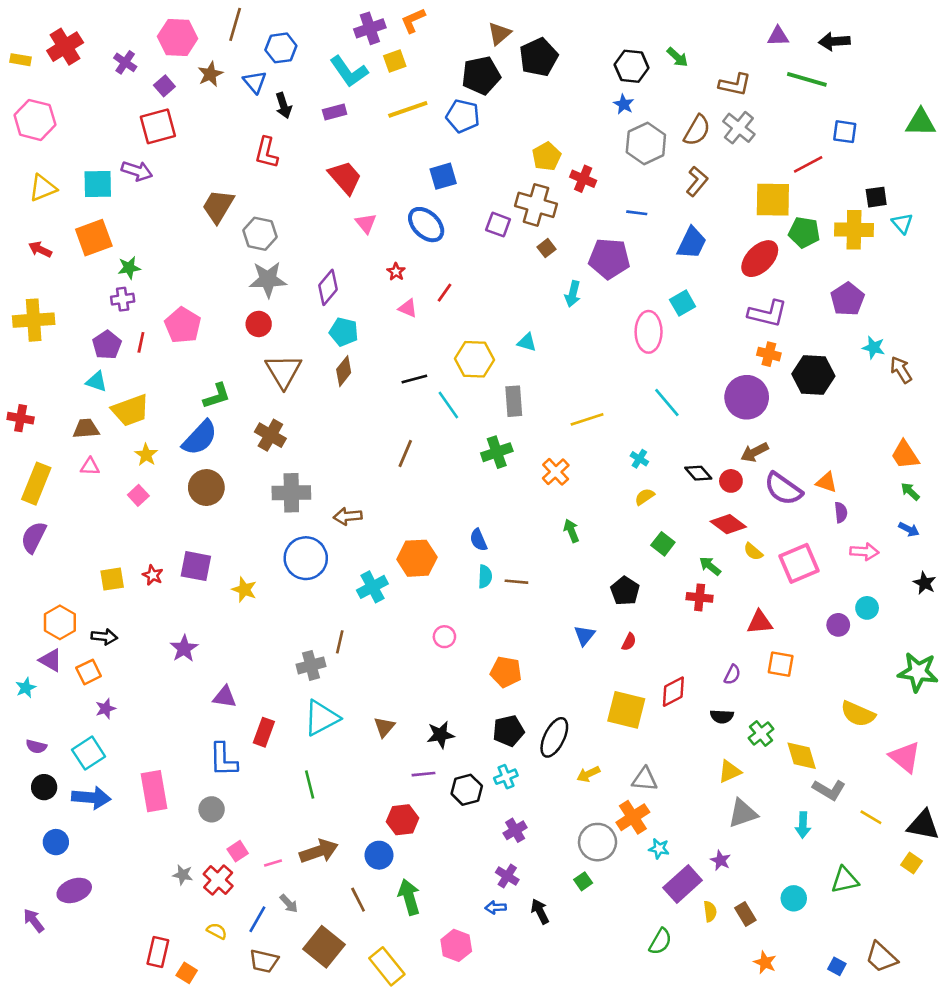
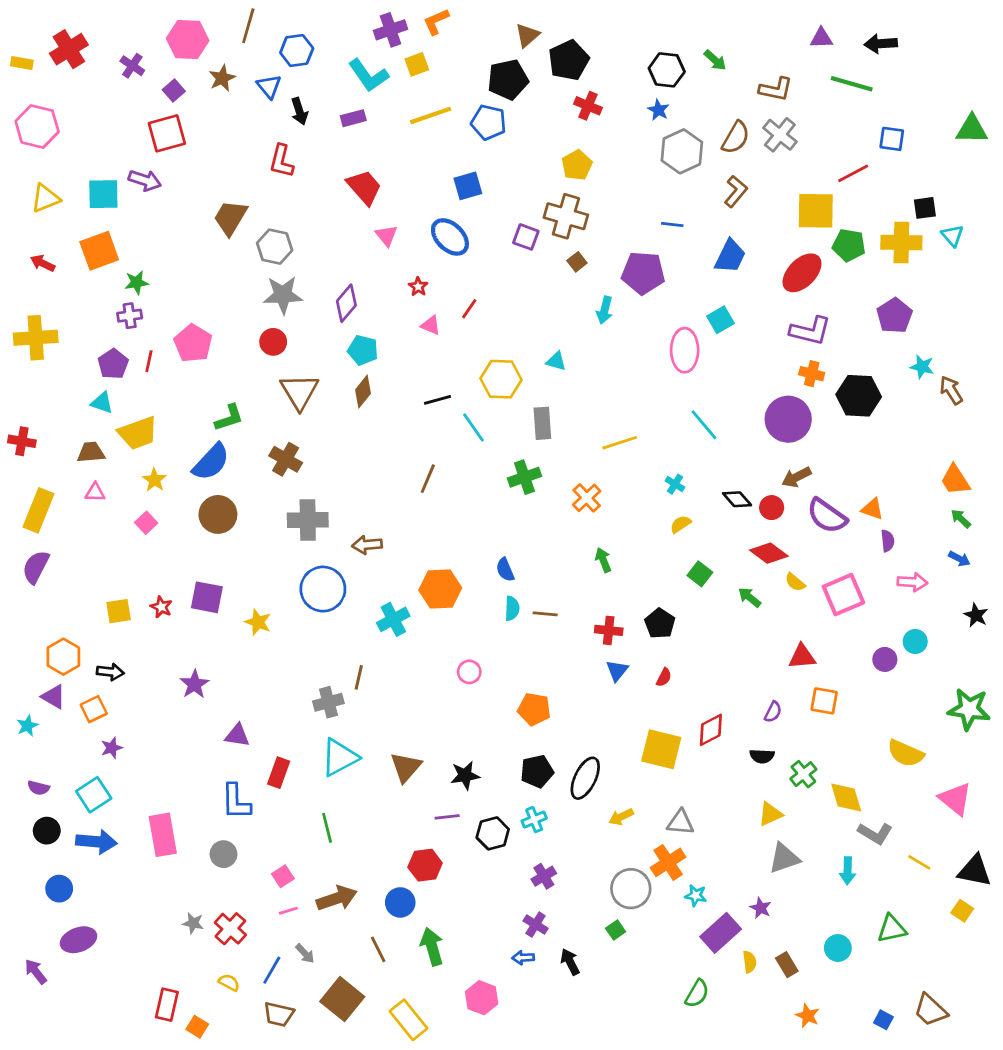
red cross: (583, 179) -> (588, 106), moved
red cross: (700, 597) -> (609, 630), moved
brown triangle: (384, 727) -> (406, 767), size x1.4
pink square: (238, 851) -> (283, 876), moved

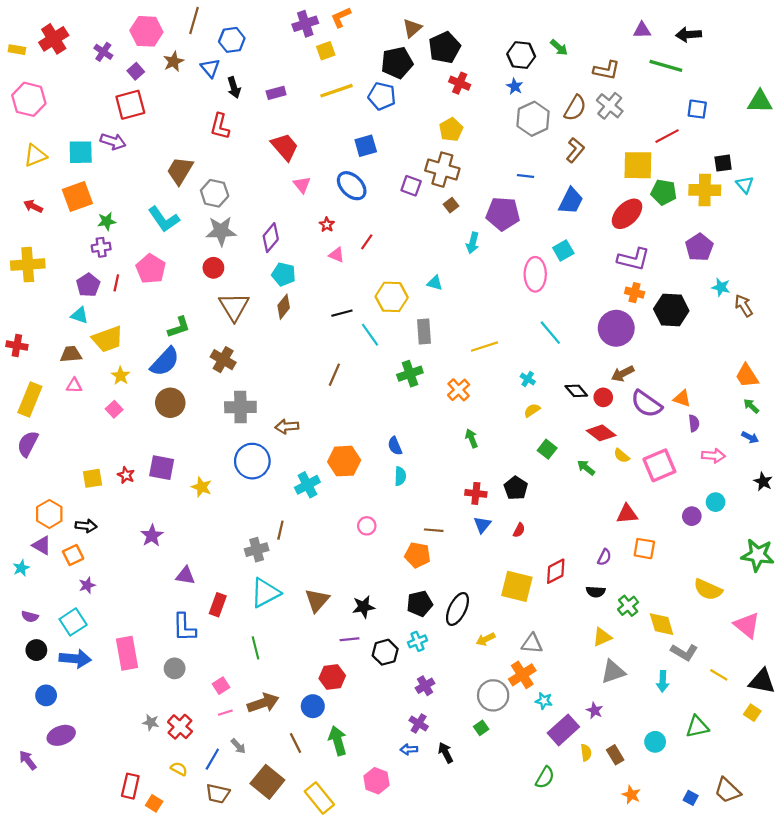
cyan L-shape: (368, 75) -> (164, 219), moved
brown line: (545, 614) -> (434, 530), moved

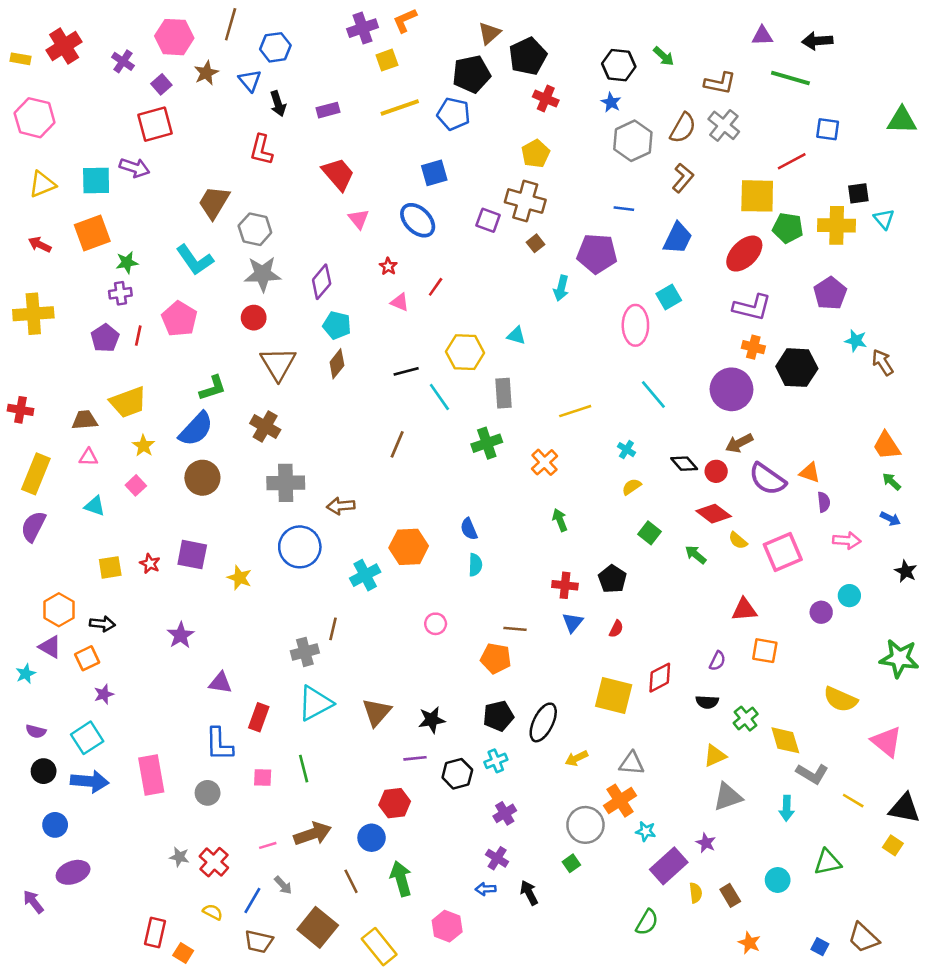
cyan triangle: (80, 315) -> (95, 506), moved
pink square: (221, 686) -> (263, 778), moved, turned 35

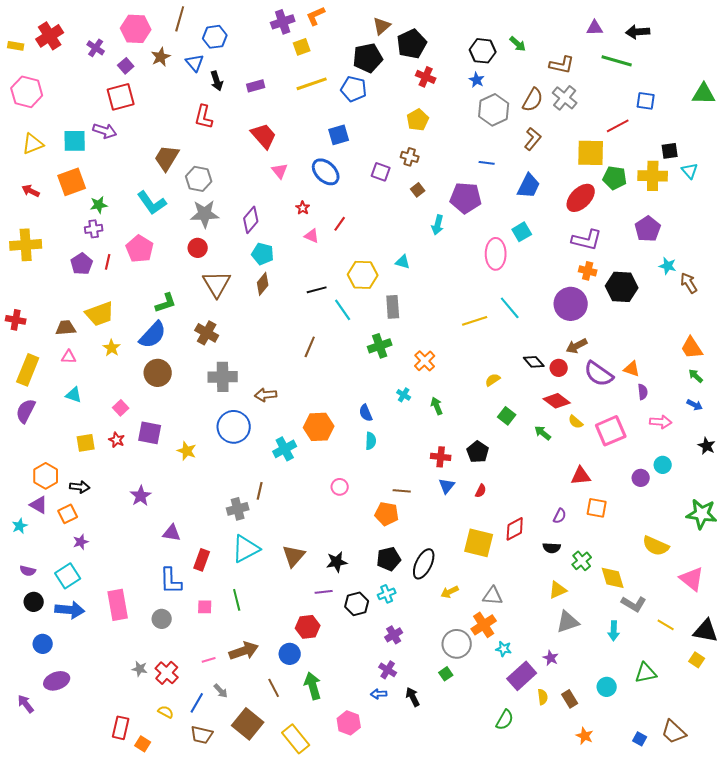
brown cross: (525, 201) -> (410, 157), size x0.6
yellow line: (575, 411) -> (475, 321), moved
cyan cross: (626, 450) -> (404, 395), moved
pink square: (136, 485) -> (121, 408), moved

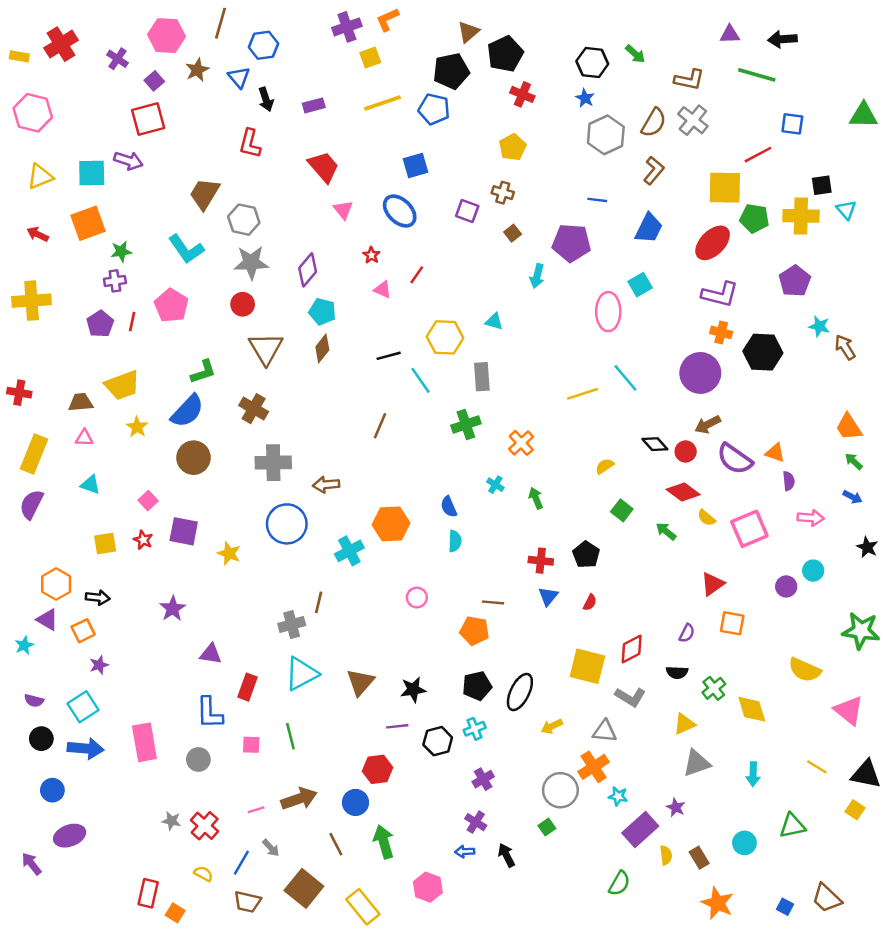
red triangle: (581, 476) -> (713, 584), turned -30
gray L-shape: (634, 604) -> (630, 697), moved
orange star: (585, 736) -> (717, 903), size x1.5

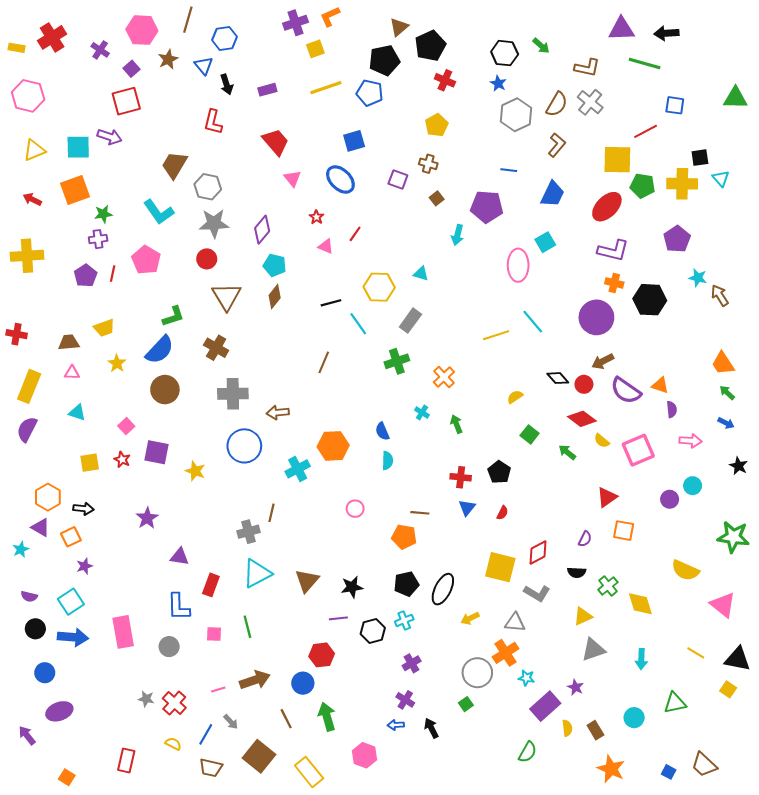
purple triangle: (730, 34) -> (622, 29), size x1.5
gray rectangle: (482, 377) -> (410, 321), turned 40
yellow trapezoid: (122, 385) -> (104, 328), size x0.7
orange square: (175, 913) -> (67, 777), moved

